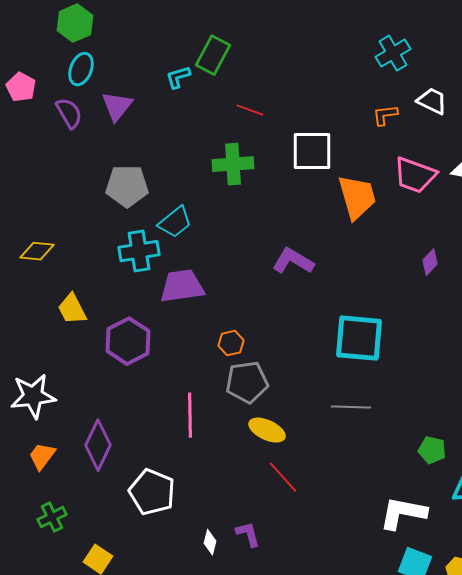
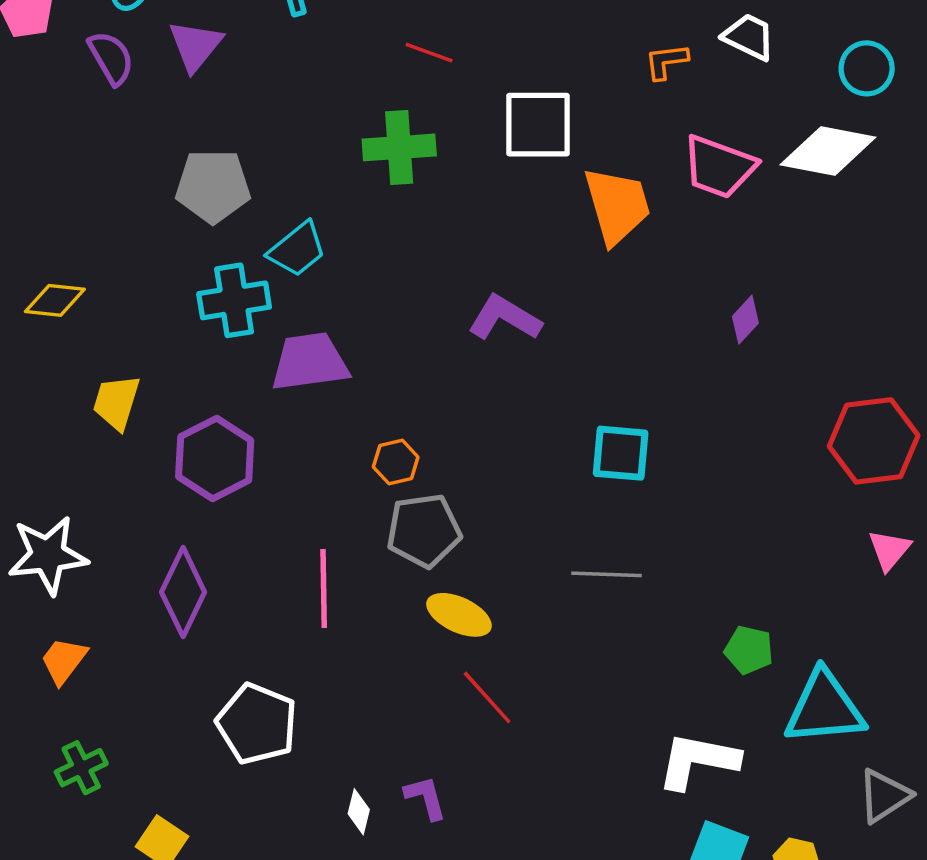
yellow trapezoid: (72, 309) -> (116, 402), turned 44
cyan square: (359, 338) -> (621, 453), size x0.7
purple diamond: (98, 445) -> (183, 592), moved

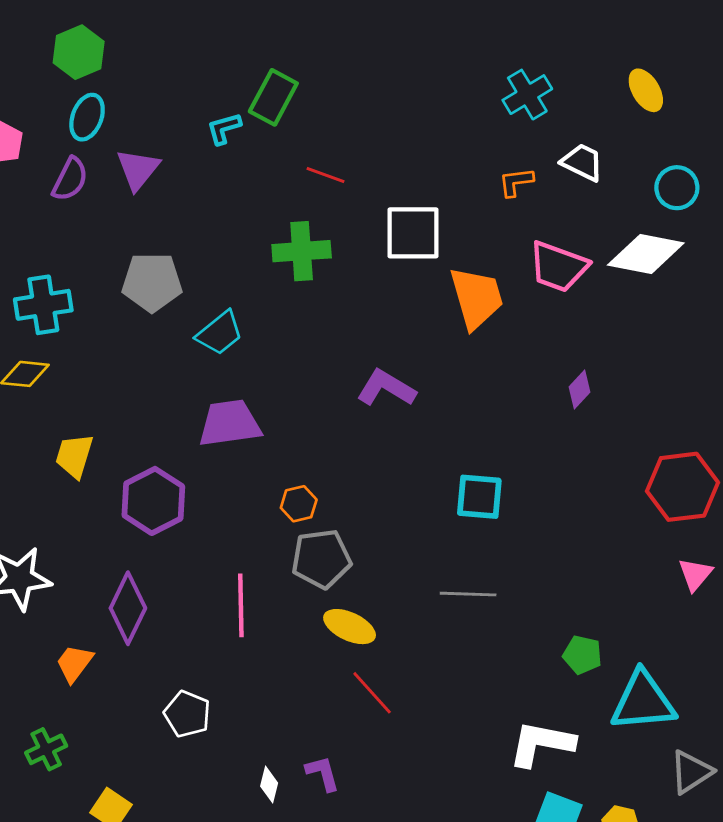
purple semicircle: (111, 58) -> (70, 179), turned 57
cyan cross: (234, 300) -> (43, 305), moved
orange trapezoid: (64, 661) -> (74, 663), moved
white pentagon: (257, 724) -> (187, 714), size x0.7

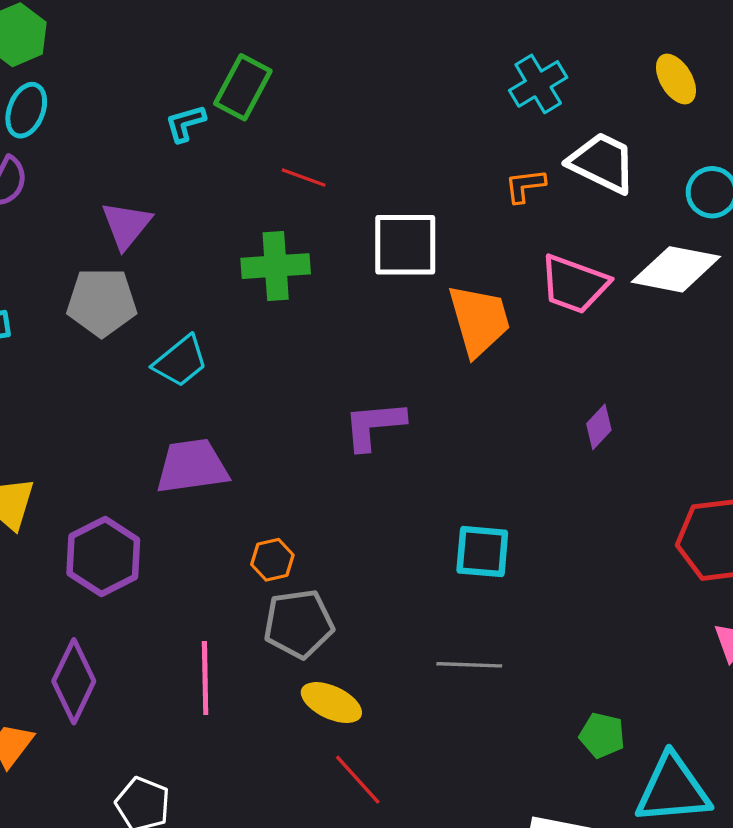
white trapezoid: (582, 162) -> (602, 163), size x1.4
purple triangle: (138, 169) -> (126, 225), moved
purple L-shape: (386, 388) -> (374, 425), turned -36

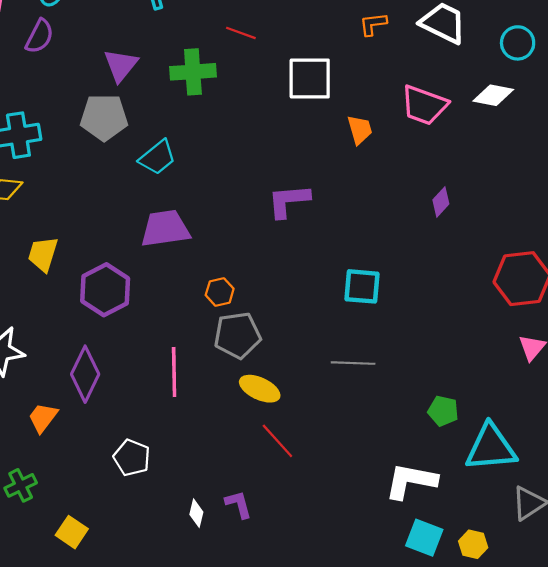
orange L-shape: (525, 186) -> (373, 24), moved
green cross: (276, 266) -> (193, 72), moved
white diamond: (676, 269) -> (493, 95), size x0.7
orange trapezoid: (479, 320) -> (360, 130), size x0.6

